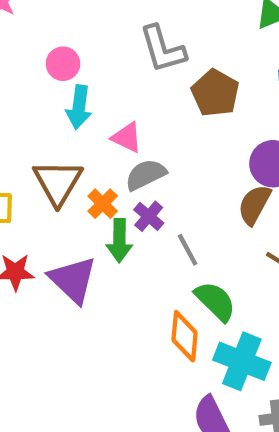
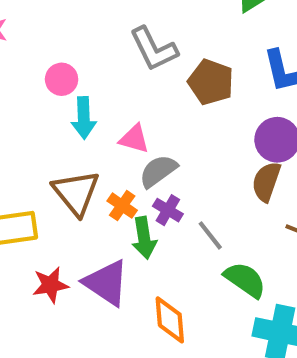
orange diamond: (185, 336) -> (170, 320), moved

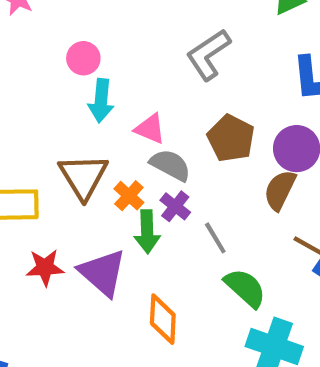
gray L-shape: (154, 49) -> (208, 55), moved, turned 75
brown pentagon: (211, 82) -> (231, 138), moved
gray semicircle: (158, 171) -> (170, 165), turned 57

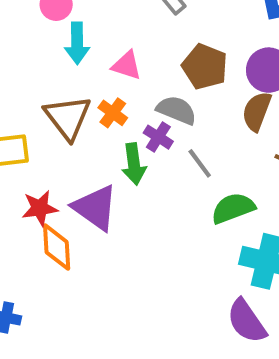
gray semicircle: (170, 165) -> (177, 110), moved
orange cross: (129, 196) -> (113, 113), moved
green semicircle: (245, 288) -> (233, 208), turned -57
orange diamond: (163, 319) -> (57, 247), moved

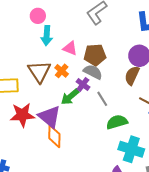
brown pentagon: (205, 67) -> (95, 55), moved, turned -30
green arrow: (134, 164) -> (70, 97), turned 54
red star: (40, 208) -> (22, 115), size x1.4
orange diamond: (57, 247) -> (54, 136), moved

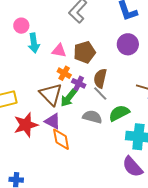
orange cross: (62, 71) -> (64, 73), moved
brown triangle: (39, 72) -> (51, 94), moved
gray semicircle: (93, 72) -> (92, 117), moved
brown semicircle: (132, 75) -> (100, 78), moved
purple triangle: (50, 117) -> (53, 121), size x0.7

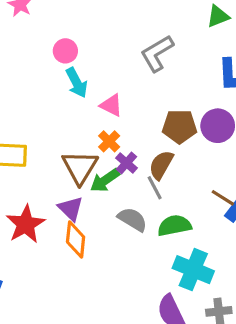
cyan arrow: (34, 43) -> (77, 83), turned -36
brown pentagon: (84, 52) -> (180, 126), moved
red star: (26, 125) -> (26, 224), moved, turned -30

